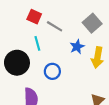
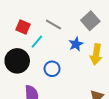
red square: (34, 17) -> (23, 27), moved
cyan line: (37, 43) -> (37, 42), turned 56

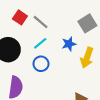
gray line: (53, 24) -> (41, 22), moved
cyan line: (37, 42) -> (40, 43), moved

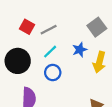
gray line: (41, 22) -> (49, 30), turned -63

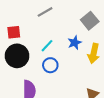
red square: (27, 27) -> (14, 32), moved, turned -32
gray line: (49, 30) -> (45, 12), moved

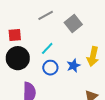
gray square: (90, 21) -> (73, 24), moved
blue star: (75, 43) -> (73, 66), moved

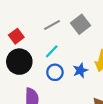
gray line: (46, 15) -> (52, 25), moved
red square: (15, 35) -> (16, 36), turned -32

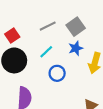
blue star: (80, 70) -> (76, 48), moved
blue circle: (55, 72) -> (57, 73), moved

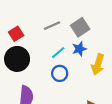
cyan line: (46, 52) -> (58, 53), moved

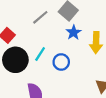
cyan line: (58, 53) -> (40, 54), moved

